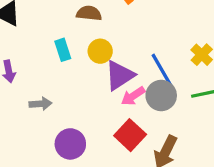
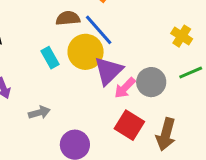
yellow circle: (100, 51) -> (86, 52), size x1.5
blue line: (162, 71) -> (99, 30), moved

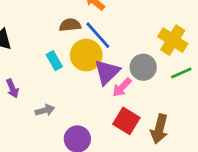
yellow cross: (182, 36) -> (173, 40), size x1.5
gray circle: (151, 82) -> (143, 67), moved

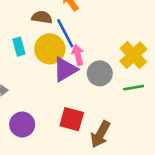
pink arrow: (122, 87) -> (78, 55), moved, turned 108
red square: (126, 121) -> (72, 119), turned -30

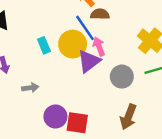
brown semicircle: (42, 17) -> (100, 14), moved
gray circle: (100, 73) -> (122, 77), moved
red square: (72, 119) -> (77, 123), moved

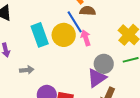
cyan rectangle: (44, 45) -> (40, 35), size x1.6
purple triangle: (89, 61) -> (97, 78), moved

